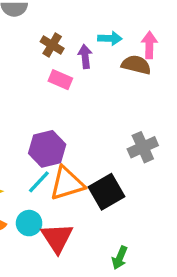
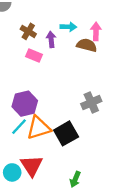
cyan circle: (29, 223) -> (12, 172), moved

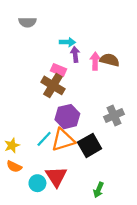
cyan arrow: (68, 27) -> (67, 42), moved
brown cross: (28, 31) -> (53, 85), moved, size x1.5
pink arrow: (96, 31) -> (95, 61), moved
purple hexagon: (25, 104) -> (67, 117), moved

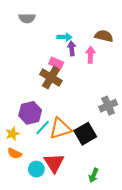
brown semicircle: (110, 60) -> (104, 36), moved
purple hexagon: (67, 117) -> (30, 113), moved

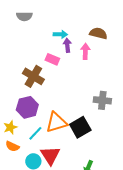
brown cross: (51, 78) -> (33, 76), moved
gray cross: (108, 106) -> (102, 100), turned 30
cyan line: (43, 127) -> (35, 133), moved

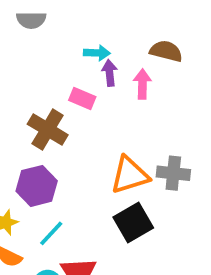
orange triangle: (56, 122) -> (130, 175), moved

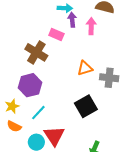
orange triangle: (130, 175) -> (85, 68), moved, size x0.7

